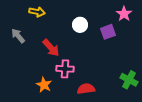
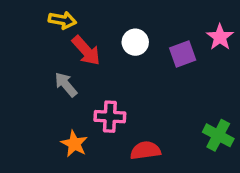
pink star: (124, 14) -> (220, 37), moved
gray arrow: (18, 36) -> (66, 84), moved
red arrow: (51, 48) -> (86, 51), moved

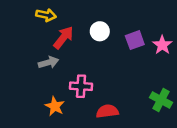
pink star: (220, 37) -> (162, 45), moved
red arrow: (86, 51) -> (63, 38), turned -100
gray arrow: (66, 84) -> (48, 63), turned 114

